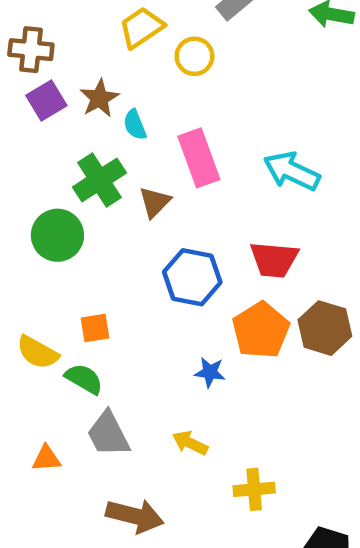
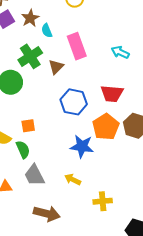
cyan arrow: (292, 171) -> (120, 52), size x0.7
blue star: (210, 372) -> (82, 146), size x1.6
green semicircle: (84, 379) -> (23, 149), turned 36

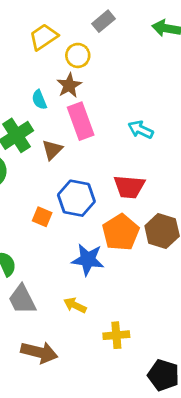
brown star: (30, 18) -> (69, 85), moved
orange square: (28, 126) -> (42, 217), moved, turned 32

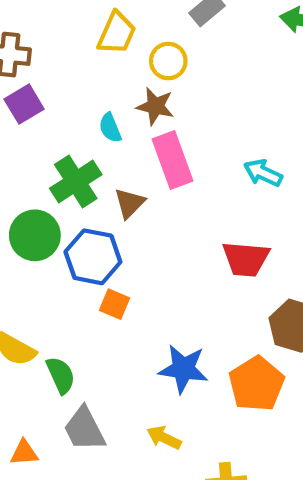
yellow trapezoid: (44, 37) -> (117, 33), turned 148
brown star: (69, 85) -> (155, 106), turned -30
blue hexagon: (76, 198) -> (93, 257), moved
orange pentagon: (121, 232) -> (256, 384), moved

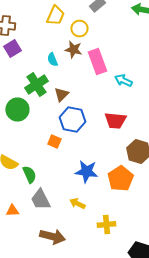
pink rectangle: (173, 160) -> (97, 62), moved
blue hexagon: (93, 257) -> (72, 120), moved

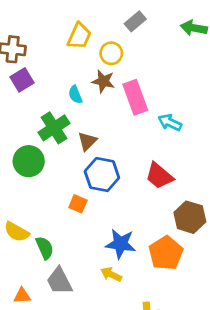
red trapezoid: (115, 120) -> (159, 176), turned 35
yellow arrow: (77, 204) -> (111, 274), moved

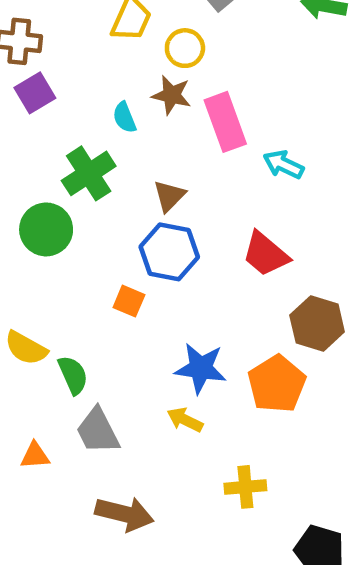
brown triangle: (87, 141) -> (169, 196), moved

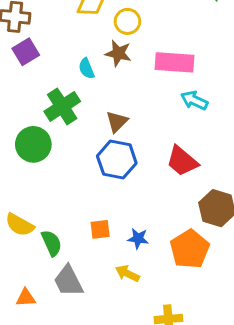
pink rectangle: (225, 122) -> (175, 62), moved, turned -66
orange square: (129, 301) -> (100, 229), moved, turned -30
blue star: (201, 368) -> (138, 238), size x0.6

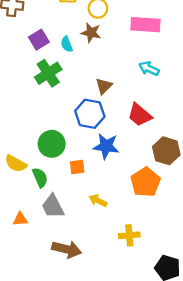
purple square: (26, 52) -> (39, 40), moved
pink rectangle: (175, 62) -> (145, 25), moved
brown triangle: (117, 122) -> (104, 86), moved
green circle: (33, 144) -> (52, 144), moved
blue star: (138, 238) -> (106, 146), moved, size x1.6

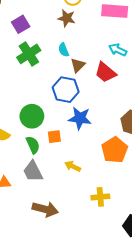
cyan semicircle: (67, 44) -> (64, 50), moved
red trapezoid: (140, 115) -> (105, 72), moved
green semicircle: (40, 177) -> (33, 145), moved

